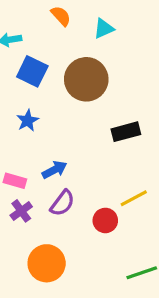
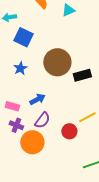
brown circle: (86, 79) -> (57, 62), moved
purple cross: (21, 211) -> (16, 125), turned -32
orange circle: (47, 263) -> (32, 142), moved

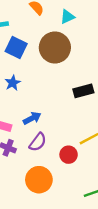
brown circle: (57, 62) -> (55, 48), moved
orange circle: (32, 142) -> (39, 180), moved

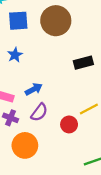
blue square: (16, 48) -> (18, 21), turned -30
orange circle: (39, 180) -> (25, 145), moved

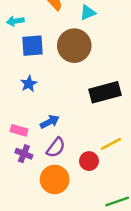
black rectangle: (83, 63) -> (105, 92), size x1.4
orange circle: (25, 145) -> (55, 179), moved

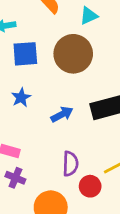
blue arrow: (50, 122) -> (62, 114), moved
purple semicircle: (56, 148) -> (70, 164), moved, turned -35

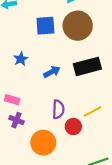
blue square: (25, 54) -> (45, 26), moved
brown circle: (73, 54) -> (78, 26), moved

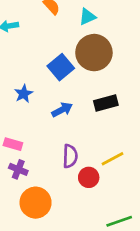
blue square: (45, 26) -> (61, 67), moved, turned -36
black rectangle: (87, 66) -> (106, 103), size x0.7
orange circle: (43, 143) -> (36, 203), moved

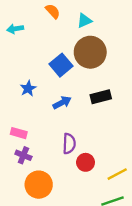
yellow line: (113, 159) -> (117, 174), moved

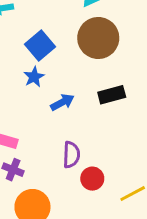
blue square: (61, 65) -> (40, 45), moved
blue star: (28, 89) -> (34, 77), moved

